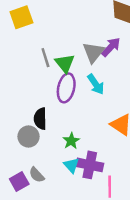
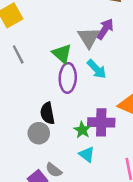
gray line: (45, 58) -> (18, 54), moved
purple cross: (90, 165) -> (101, 122), moved

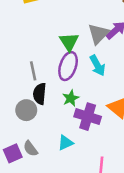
gray line: (18, 54) -> (33, 71), moved
green star: (82, 130) -> (71, 98), moved
cyan triangle: (87, 154) -> (66, 143), turned 42

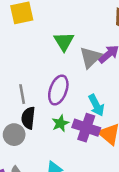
green triangle: (69, 42) -> (64, 41), moved
cyan arrow: (97, 65) -> (96, 105), moved
purple cross: (88, 117) -> (86, 128), moved

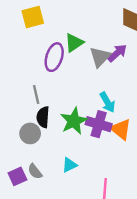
green triangle: (64, 41) -> (74, 43), turned 30
purple ellipse: (58, 90) -> (54, 57), moved
green star: (60, 123) -> (74, 121), size x1.6

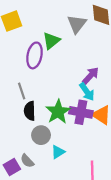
purple arrow: (117, 53) -> (91, 76), moved
gray triangle: (100, 57) -> (77, 24), moved
gray circle: (30, 133) -> (41, 135), moved

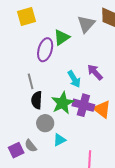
purple arrow: (91, 76) -> (95, 72), turned -90
cyan arrow: (87, 92) -> (74, 79), moved

